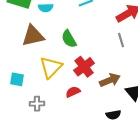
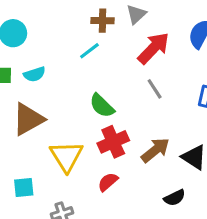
green semicircle: (69, 39) -> (102, 106), moved
red cross: (84, 67) -> (113, 142), turned 30

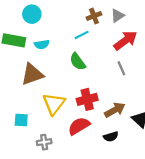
brown cross: (102, 21) -> (94, 16), turned -32
green semicircle: (102, 106) -> (78, 62), moved
red semicircle: (108, 182) -> (79, 126), size x1.5
black semicircle: (175, 198) -> (111, 137), moved

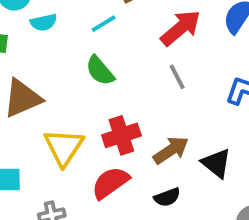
cyan semicircle: (42, 44) -> (44, 22), moved

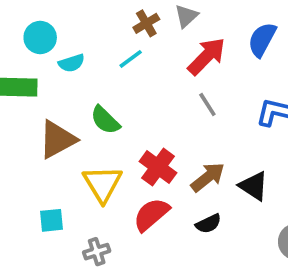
green semicircle: (100, 71) -> (105, 120), moved
red cross: (121, 135) -> (158, 167), turned -30

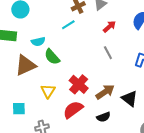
red arrow: (207, 56) -> (109, 27), size x0.6
cyan semicircle: (72, 63) -> (38, 42), moved
yellow triangle: (103, 184) -> (48, 91), size x0.7

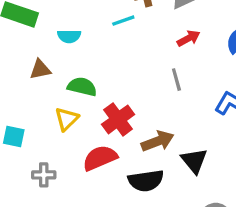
green semicircle: (52, 57) -> (82, 87), moved, turned 132
brown triangle: (26, 65) -> (40, 70), size x0.6
black semicircle: (104, 117) -> (146, 181), size x1.5

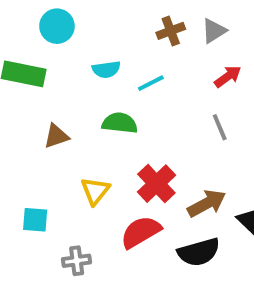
cyan line: (123, 21) -> (151, 83), moved
cyan semicircle: (69, 36) -> (106, 69), moved
green semicircle: (82, 87) -> (120, 123), moved

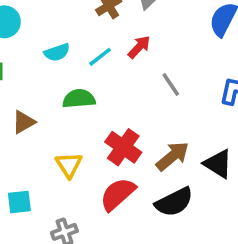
red arrow: (228, 77) -> (139, 47), moved

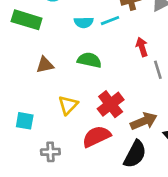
red arrow: (139, 47) -> (142, 47), moved, turned -78
cyan line: (100, 57) -> (110, 21), moved
black semicircle: (174, 202) -> (135, 154), turned -52

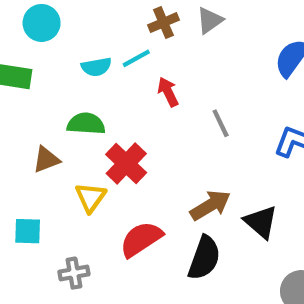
red arrow: (142, 47) -> (168, 92), moved
green semicircle: (89, 60) -> (86, 124), moved
brown triangle: (45, 65) -> (46, 160), moved
red cross: (111, 104) -> (126, 164), moved

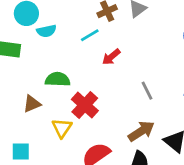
cyan semicircle: (96, 67) -> (46, 31), moved
red arrow: (168, 92) -> (111, 57), turned -102
gray line: (221, 123) -> (147, 91), moved

